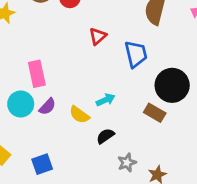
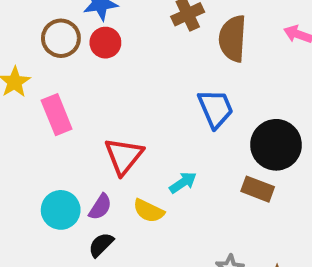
red triangle: (98, 36) -> (124, 156), moved, size x1.5
pink rectangle: (37, 74) -> (57, 115), moved
black semicircle: (105, 136) -> (101, 245), moved

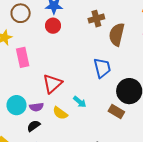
brown circle: (61, 38) -> (21, 13), moved
cyan arrow: (183, 183) -> (80, 102), turned 64
purple semicircle: (100, 207) -> (36, 107), turned 40

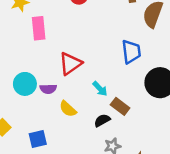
brown rectangle: (116, 112) -> (120, 106), moved
yellow semicircle: (60, 113) -> (68, 109), moved
black semicircle: (34, 126) -> (102, 120), moved

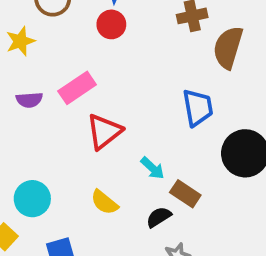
pink rectangle: (39, 28) -> (77, 88), moved, turned 65
cyan circle: (25, 84) -> (32, 199), moved
purple semicircle: (48, 89) -> (29, 100), moved

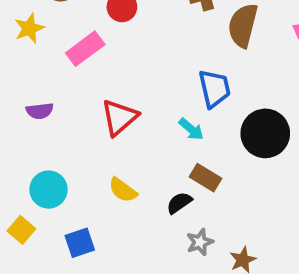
pink rectangle: (77, 88) -> (85, 49), moved
purple semicircle: (29, 100) -> (40, 111), moved
cyan arrow: (153, 168) -> (191, 129), moved

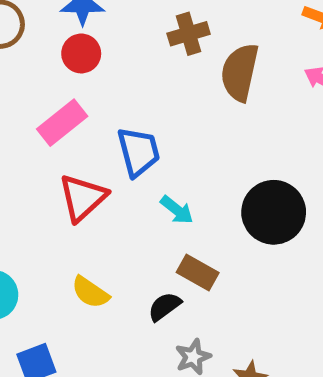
pink rectangle: (85, 49) -> (62, 123), moved
blue trapezoid: (214, 89) -> (138, 152), moved

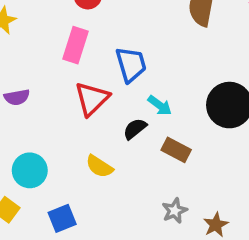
pink rectangle: (62, 123) -> (76, 45), turned -32
black semicircle: (164, 307) -> (135, 129), moved

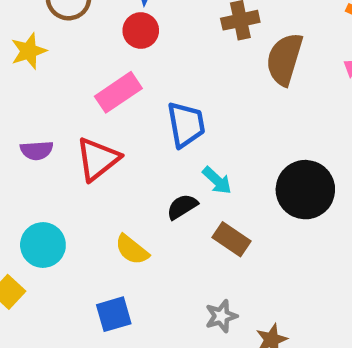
pink rectangle: (76, 45) -> (118, 92), turned 32
red triangle: (92, 99) -> (98, 159), moved
blue square: (62, 218) -> (114, 314), moved

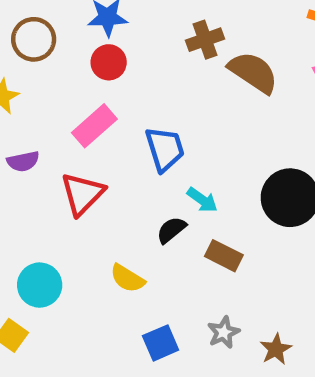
brown semicircle: (284, 59) -> (253, 72), turned 114
purple semicircle: (37, 150) -> (23, 161), moved
blue square: (114, 314) -> (161, 343), moved

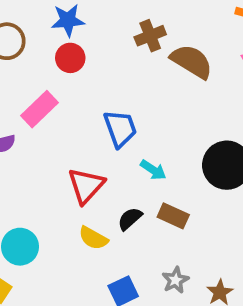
pink rectangle: (94, 126) -> (39, 109), moved
red triangle: (82, 194) -> (86, 186), moved
black semicircle: (171, 230) -> (130, 219), moved

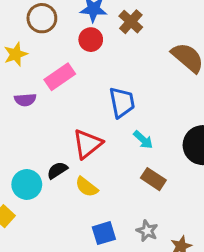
brown cross: (150, 36) -> (131, 22), moved, turned -35
black semicircle: (130, 219) -> (57, 170), moved
gray star: (175, 280) -> (147, 231), turned -30

